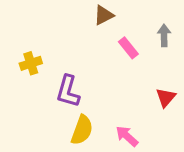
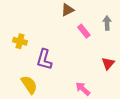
yellow cross: (31, 63) -> (20, 41), turned 32
yellow semicircle: (82, 130) -> (29, 85), moved, turned -54

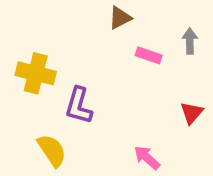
pink rectangle: (84, 31) -> (149, 55), turned -32
yellow cross: (20, 41) -> (36, 73), size x1.5

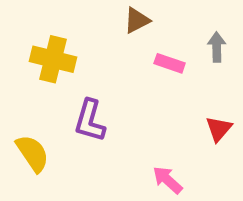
yellow cross: (36, 73) -> (53, 59), moved
yellow semicircle: (52, 150) -> (32, 153), moved

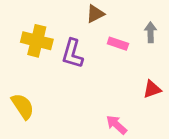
purple L-shape: (90, 121) -> (72, 54), moved
red triangle: (219, 129) -> (152, 89), turned 30

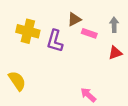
brown triangle: (95, 14) -> (74, 19), moved
red triangle: (152, 89) -> (115, 53), moved

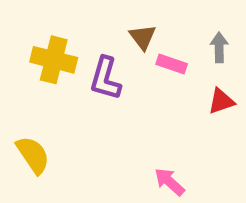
brown triangle: (74, 19) -> (143, 37), turned -40

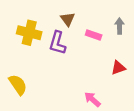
brown triangle: (143, 37) -> (68, 19), moved
red triangle: (221, 101) -> (118, 68), moved

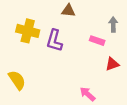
brown triangle: (68, 19) -> (68, 11), moved, turned -48
pink rectangle: (94, 35) -> (97, 41), moved

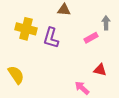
pink rectangle: (97, 41) -> (91, 38), turned -48
red triangle: (112, 64) -> (100, 70), moved, turned 32

